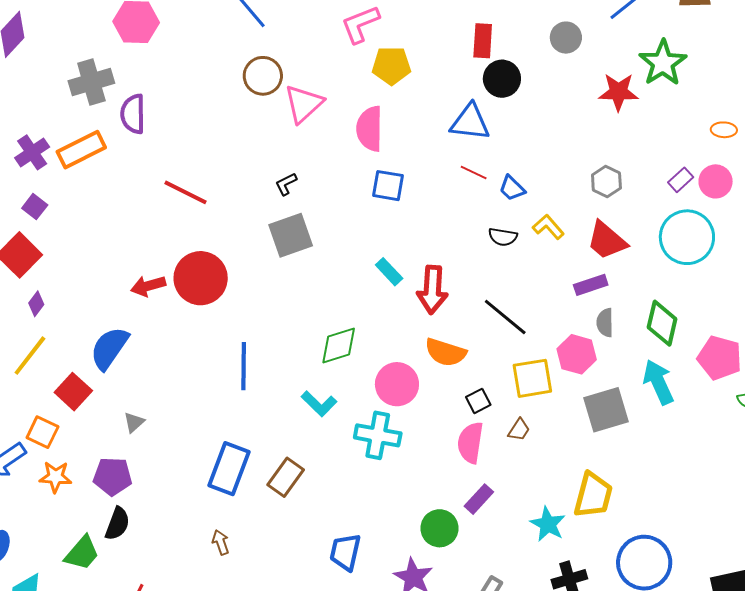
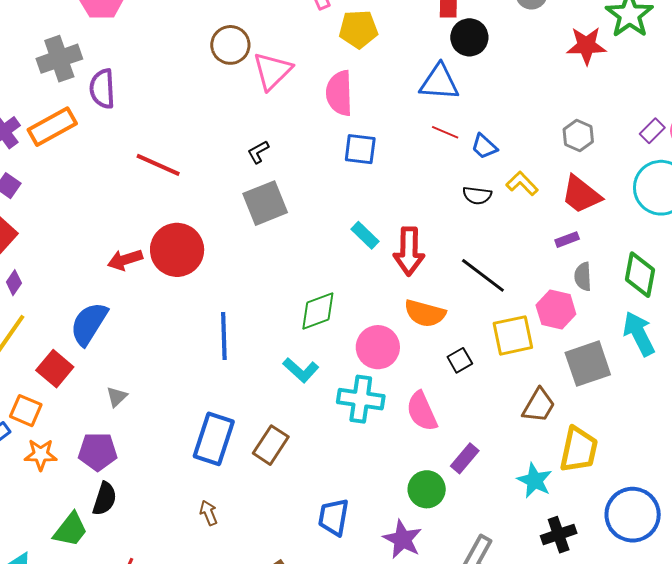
purple rectangle: (591, 285) -> (567, 240), size x0.7
brown trapezoid: (519, 430) -> (539, 405), moved, size x1.5
pink semicircle: (470, 443) -> (422, 411), moved, turned -30

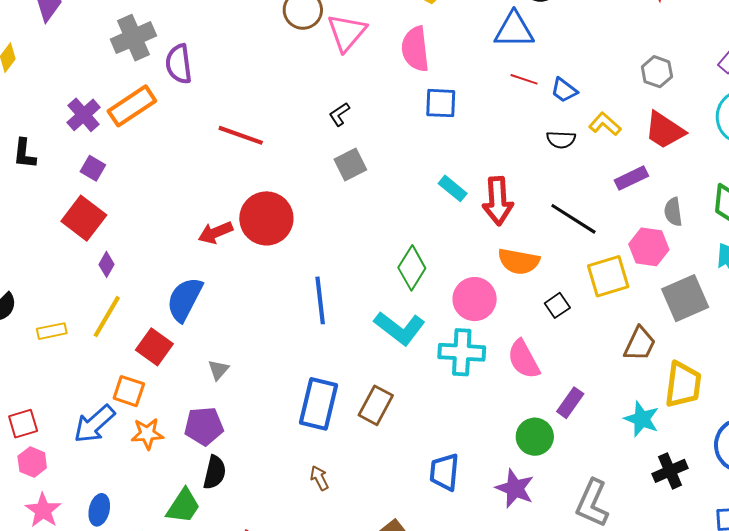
gray square: (265, 203) -> (350, 165), size x0.7
purple rectangle: (567, 240) -> (631, 178), moved, size x1.4
green diamond: (318, 311) -> (412, 268), turned -33
cyan L-shape: (301, 370) -> (400, 328), size x1.4

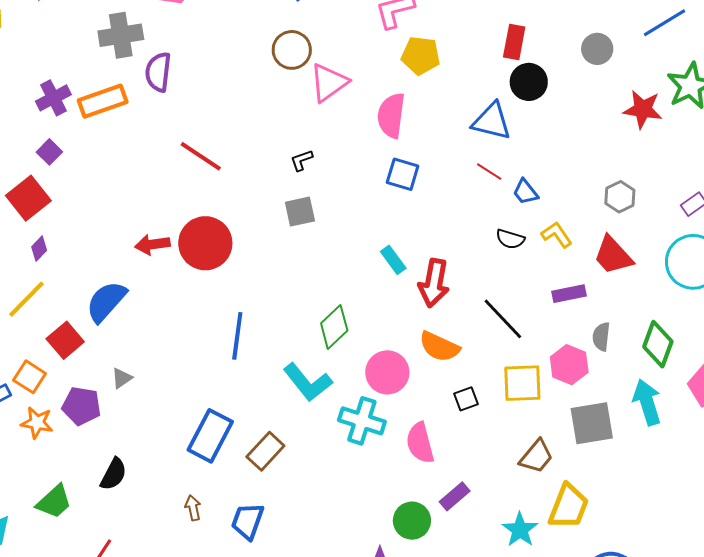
purple pentagon: (204, 426) -> (81, 406), moved
black semicircle: (215, 472) -> (114, 474), moved
blue trapezoid: (444, 472) -> (248, 521), moved

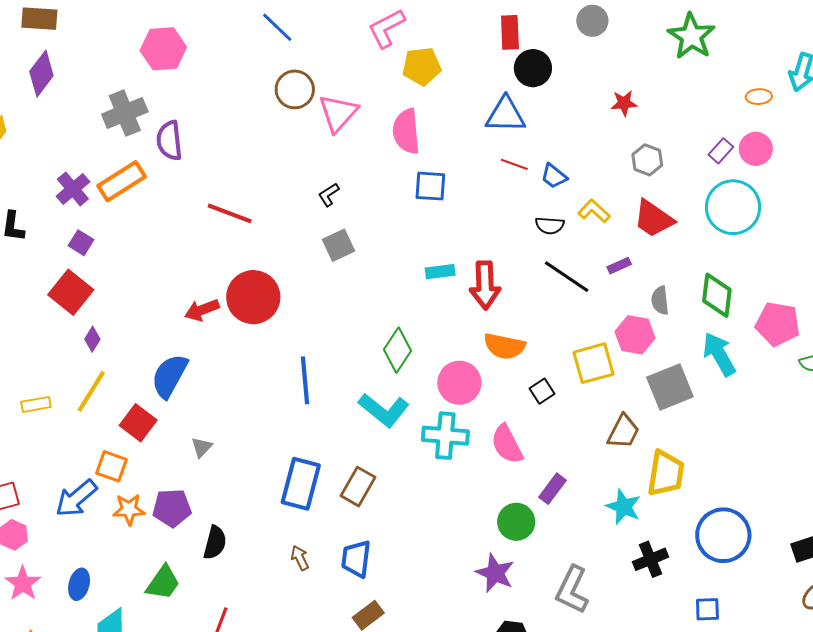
red star: (643, 109) -> (624, 103), moved, size x0.7
cyan rectangle: (393, 260) -> (440, 272), turned -48
purple rectangle: (569, 294) -> (619, 266), size x0.7
black line: (503, 319) -> (567, 277), moved
purple pentagon: (81, 406) -> (172, 508), moved

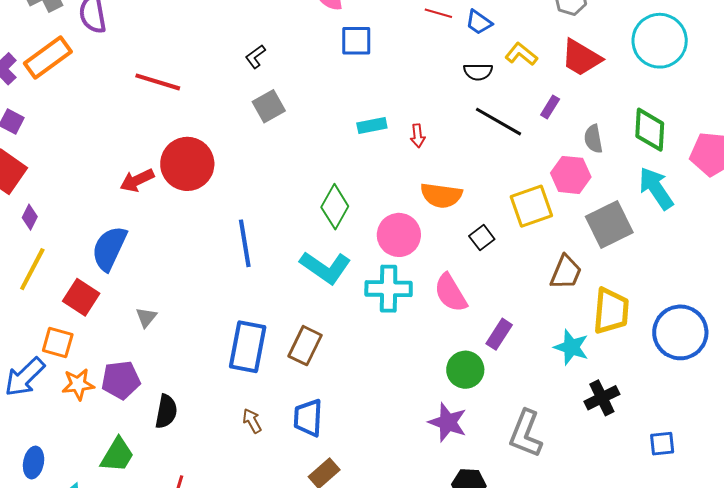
purple rectangle: (619, 266) -> (550, 107), turned -30
red arrow: (485, 285) -> (418, 136), size x0.5
blue circle: (723, 535) -> (680, 332), moved

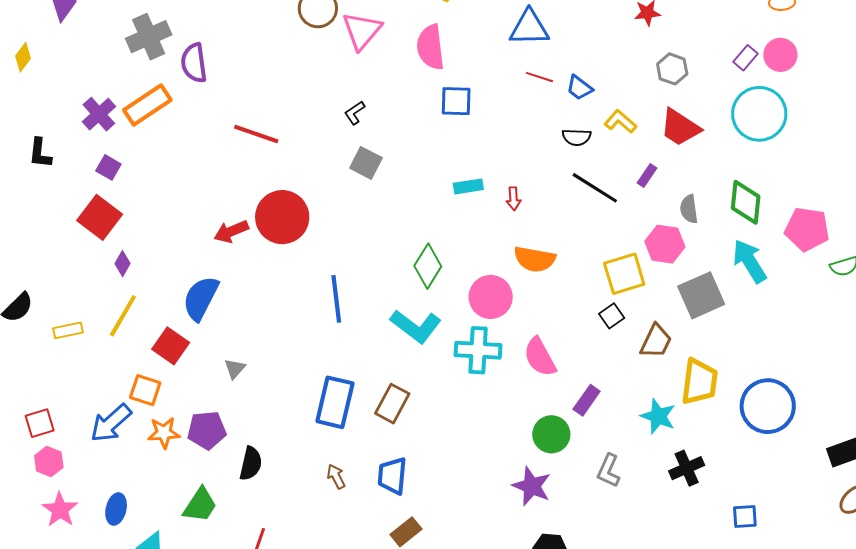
gray square: (269, 106) -> (366, 163), turned -36
black square: (482, 238) -> (612, 316), moved
gray L-shape: (526, 434) -> (609, 471), moved, size x0.7

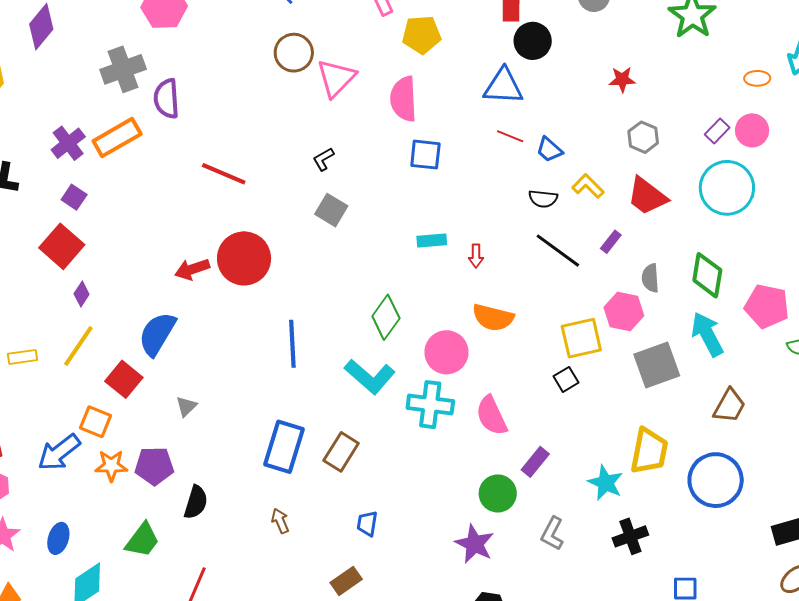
brown trapezoid: (656, 341) -> (729, 406), moved
blue trapezoid: (392, 476) -> (367, 524), moved, size x0.7

